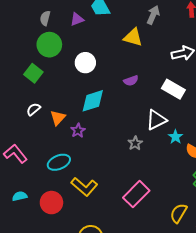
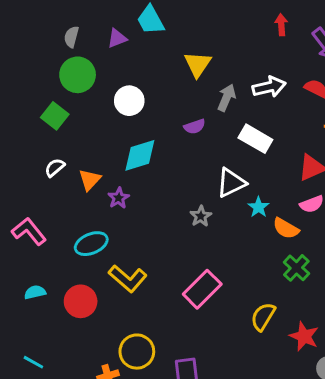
gray arrow: (153, 15) -> (227, 98), moved
yellow triangle: (133, 37) -> (198, 64), turned 48

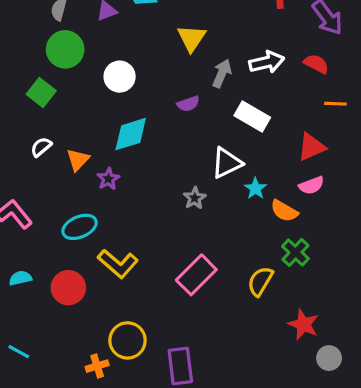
yellow semicircle: (263, 317) -> (260, 281), moved

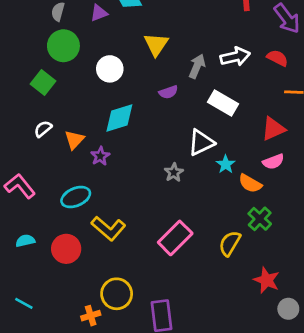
yellow triangle: (191, 38) -> (156, 44), moved

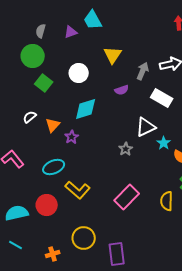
green circle: (63, 46) -> (33, 56), moved
green square: (43, 83) -> (44, 83), moved
cyan semicircle: (25, 241) -> (17, 213), moved, size x1.6
yellow semicircle: (230, 243) -> (167, 201), turned -30
orange cross: (91, 316) -> (53, 254), moved

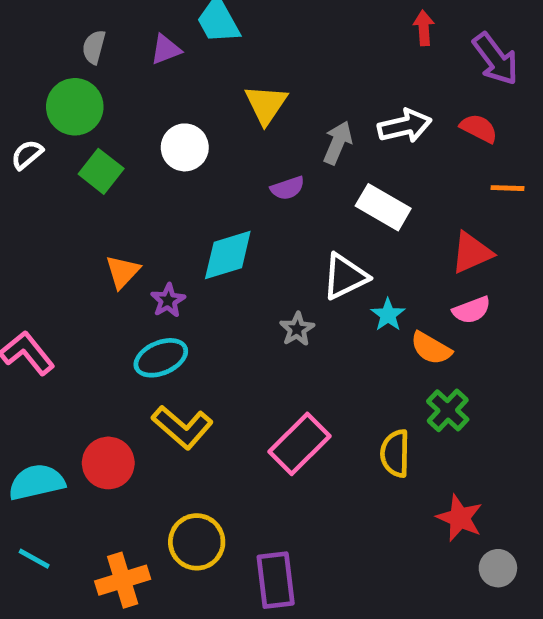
cyan diamond: (86, 109) -> (228, 255), moved
white semicircle: (30, 117) -> (27, 155), moved
cyan ellipse: (54, 167) -> (161, 358), moved
orange cross: (53, 254) -> (123, 580), size x1.5

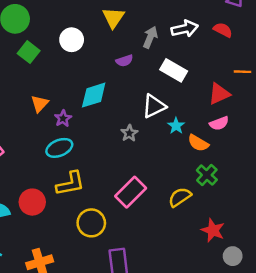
orange line: (507, 188) -> (242, 72), moved
yellow L-shape: (182, 427) -> (70, 184), turned -52
yellow semicircle: (395, 453) -> (180, 197), turned 55
yellow circle: (197, 542) -> (91, 223), moved

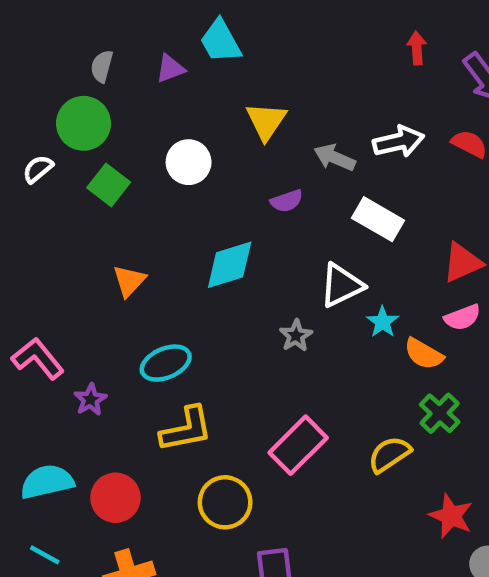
gray arrow: (150, 37) -> (335, 158), turned -90
purple star: (63, 118) -> (90, 400), moved
red circle: (32, 202) -> (115, 498), moved

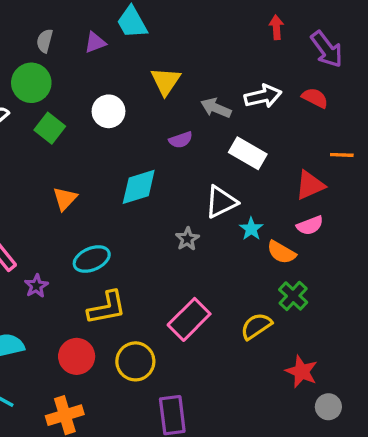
red circle: (115, 498) -> (77, 356), moved

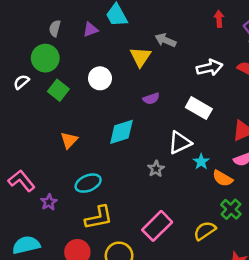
gray arrow: (216, 108) -> (165, 40), moved

